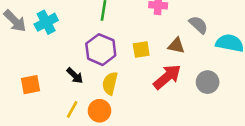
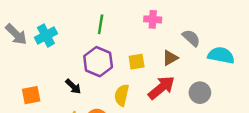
brown triangle: (176, 46) -> (170, 58), turned -42
yellow semicircle: (110, 83) -> (122, 95), moved

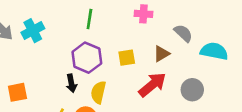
black arrow: (73, 86) -> (71, 83), moved, turned 35
yellow semicircle: (122, 95) -> (98, 92), moved

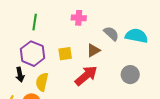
cyan semicircle: (214, 51) -> (136, 36), moved
gray circle: (192, 90) -> (130, 75), moved

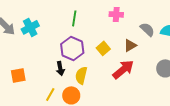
yellow square: (65, 54) -> (103, 48), turned -32

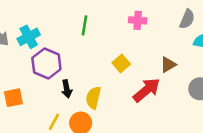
gray semicircle: (147, 29) -> (187, 19), moved, turned 70
brown triangle: (130, 45) -> (168, 65), moved
purple hexagon: (72, 48) -> (46, 63), moved

